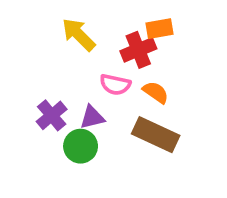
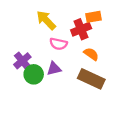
pink semicircle: (115, 85) -> (58, 44), moved
purple cross: (52, 115) -> (22, 61), moved
green circle: (81, 146) -> (34, 74), moved

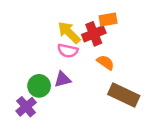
yellow arrow: (46, 20) -> (69, 32), moved
purple cross: (22, 61) -> (26, 107), moved
brown rectangle: (91, 79) -> (124, 95), moved

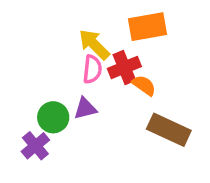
orange rectangle: (108, 19) -> (147, 27), size x1.5
red cross: (94, 34) -> (124, 67), moved
pink semicircle: (68, 51) -> (92, 69), turned -96

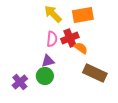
yellow arrow: (94, 44) -> (53, 14), moved
green circle: (53, 117) -> (45, 76), moved

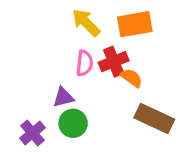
purple triangle: (48, 61) -> (63, 97), moved

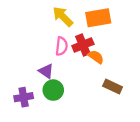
purple triangle: (63, 97) -> (46, 71), turned 49
brown rectangle: (154, 118) -> (113, 86), size x0.7
purple cross: (32, 133) -> (24, 97), turned 30

